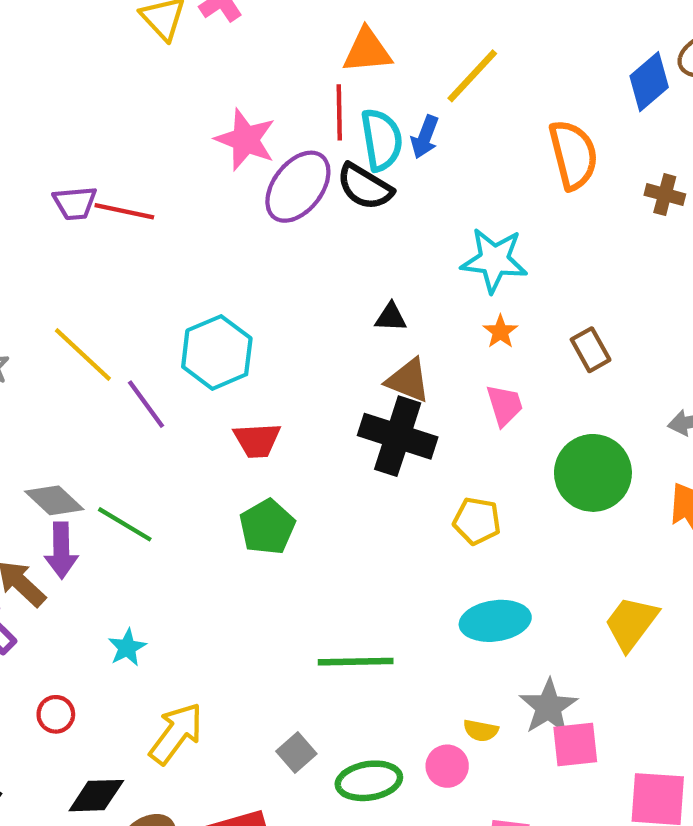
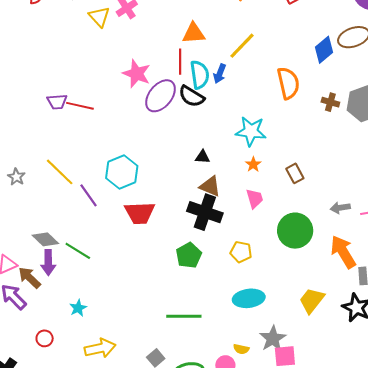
red trapezoid: (257, 440) -> (140, 213), size x1.4
green pentagon: (267, 527) -> (189, 255), moved
yellow arrow: (176, 733) -> (100, 348), turned 40

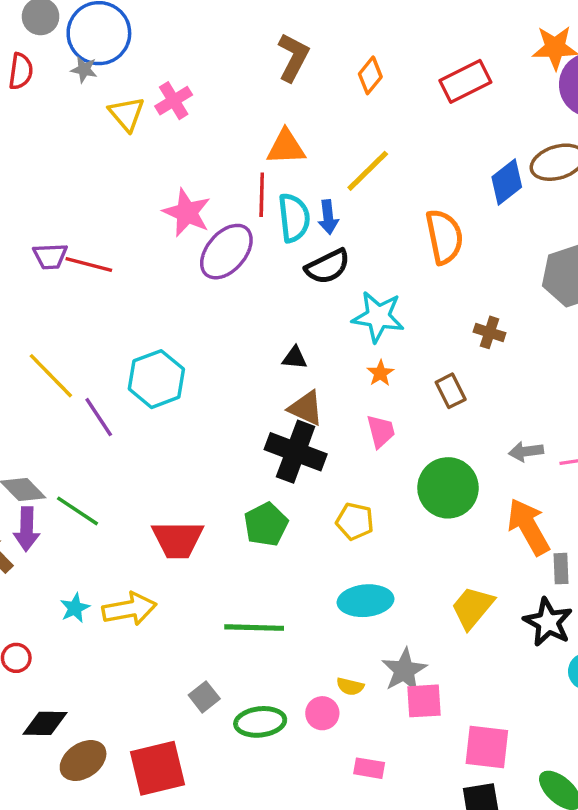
blue arrow: (220, 74) -> (328, 217), turned -30
black semicircle: (192, 96) -> (328, 267), moved, turned -60
brown cross: (330, 102) -> (489, 332), moved
red trapezoid: (140, 213) -> (178, 539), moved
yellow arrow: (100, 348) -> (129, 609), moved

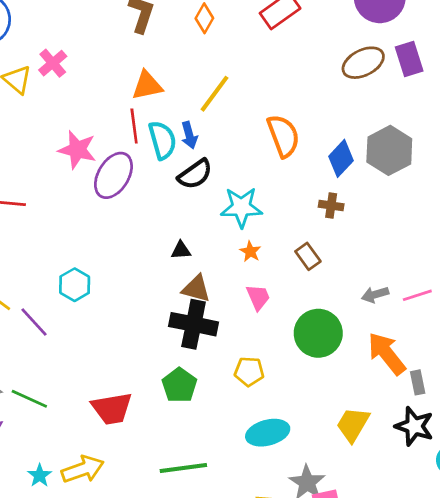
blue diamond: (507, 182) -> (341, 158), moved
cyan hexagon: (156, 379) -> (75, 285), size x0.7

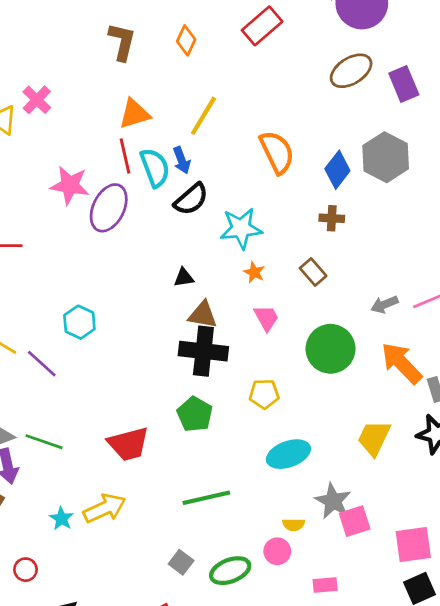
purple rectangle: (409, 59) -> (404, 84), moved

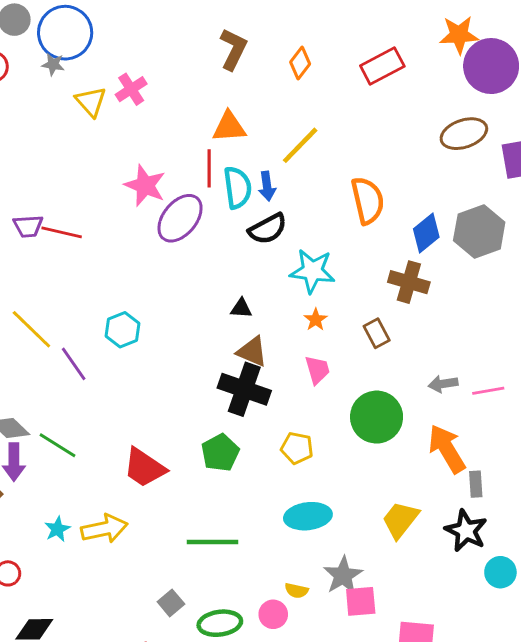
brown cross: (332, 218) -> (409, 282), size x1.5
red trapezoid: (128, 444) -> (144, 468), turned 36

